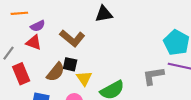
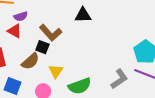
black square: (70, 64) -> (42, 47), moved
gray L-shape: (153, 76) -> (119, 79), turned 145

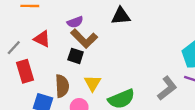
purple semicircle: (21, 16) -> (75, 22), moved
brown semicircle: (30, 61) -> (62, 86), moved, turned -48

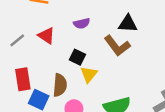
brown L-shape: (84, 39) -> (117, 46), moved
red rectangle: (25, 71) -> (23, 79), moved
yellow triangle: (93, 83) -> (89, 74), moved

